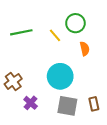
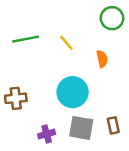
green circle: (75, 23) -> (112, 18), moved
brown cross: (13, 81) -> (16, 98), turned 30
purple cross: (31, 103) -> (47, 134), moved, turned 32

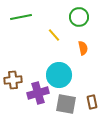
green circle: (112, 18) -> (79, 17), moved
green line: (26, 39) -> (21, 17), moved
purple cross: (47, 134) -> (38, 93), moved, size x1.5

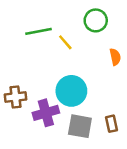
green line: (21, 17) -> (39, 31), moved
orange semicircle: (83, 48) -> (115, 57), moved

